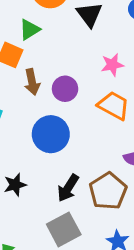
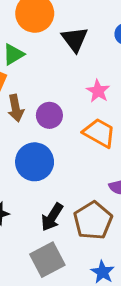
pink star: (112, 65) -> (98, 91), turned -30

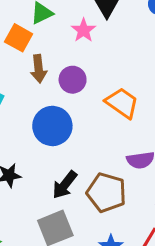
pink star: (98, 91) -> (83, 30), moved
brown pentagon: (93, 221) -> (106, 193), turned -30

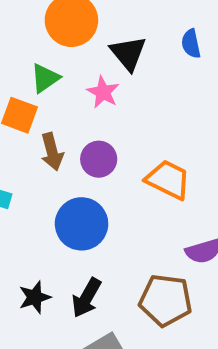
black arrow: (65, 185) -> (86, 298), moved

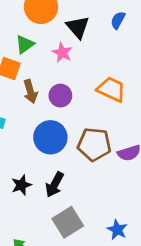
blue semicircle: (191, 44) -> (118, 20), turned 42
orange trapezoid: (168, 180) -> (111, 89), moved
brown pentagon: (166, 300) -> (94, 144), moved

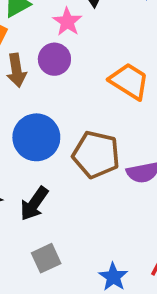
purple circle: (60, 96) -> (54, 59), moved
gray square: (68, 222) -> (46, 258), size x0.7

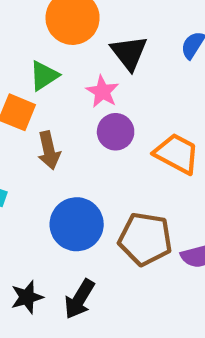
purple circle: (54, 59) -> (116, 132), moved

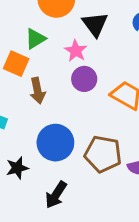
black star: (27, 297) -> (17, 168), moved

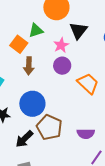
brown pentagon: (103, 154) -> (49, 127), moved

